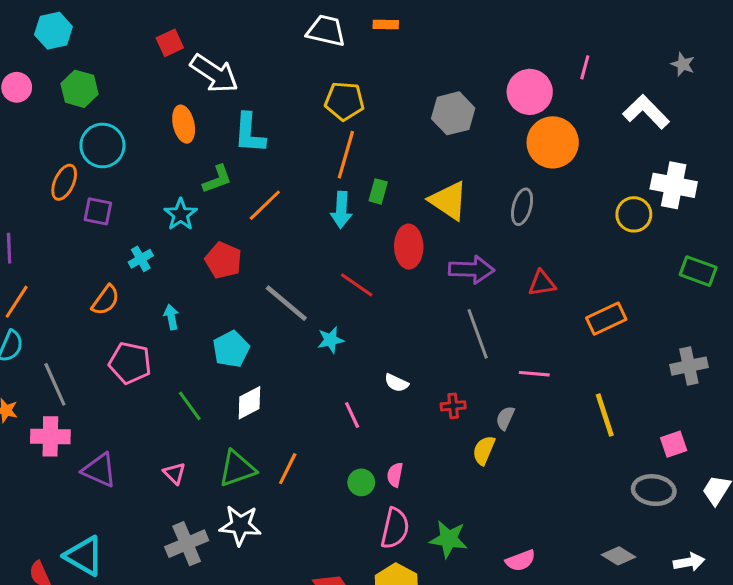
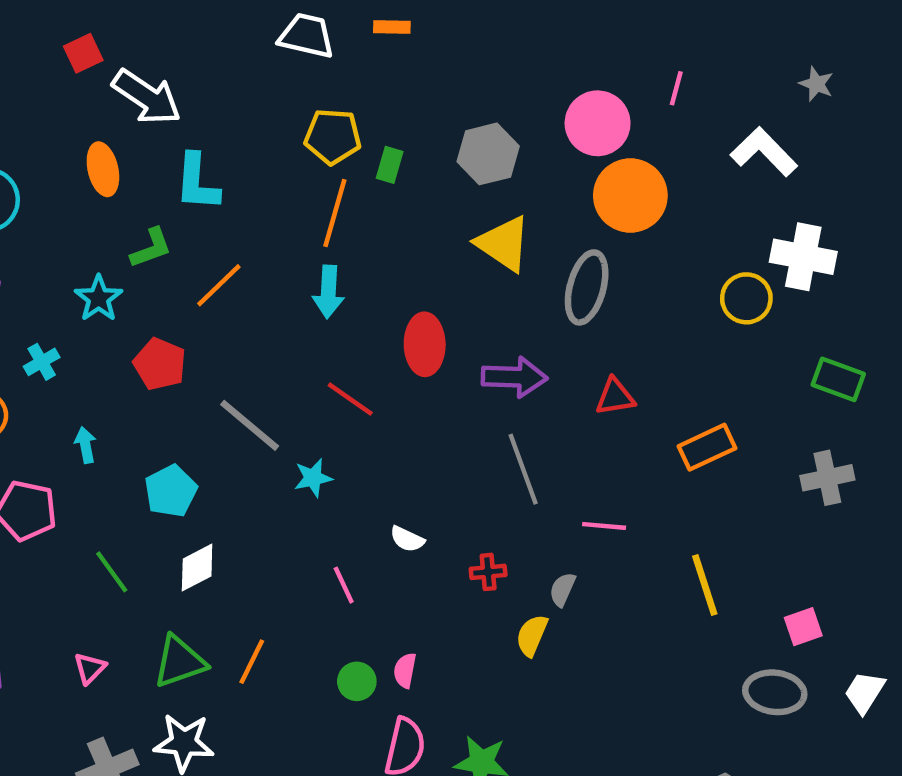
green rectangle: (378, 191) -> (390, 165), moved
yellow triangle: (449, 201) -> (503, 244), moved
gray ellipse: (522, 207) -> (587, 287), size x1.4
gray cross: (689, 366) -> (827, 478), moved
pink triangle: (174, 473) -> (90, 668), turned 30

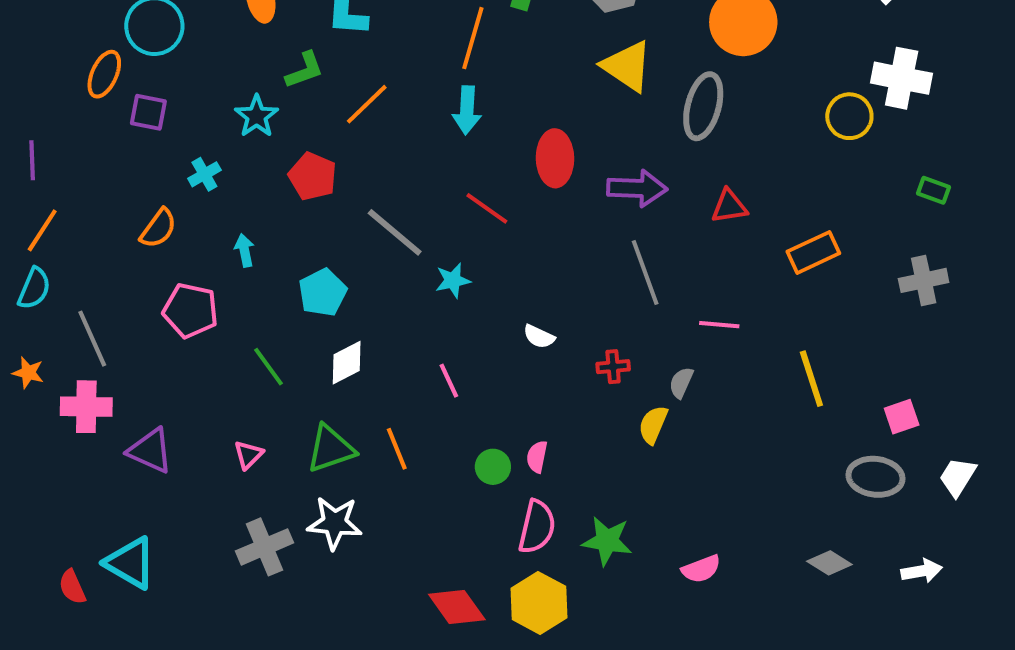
green rectangle: (838, 379) -> (934, 190), size x0.7
pink line: (344, 585) -> (449, 381), moved
orange line: (252, 662) -> (397, 449), turned -48

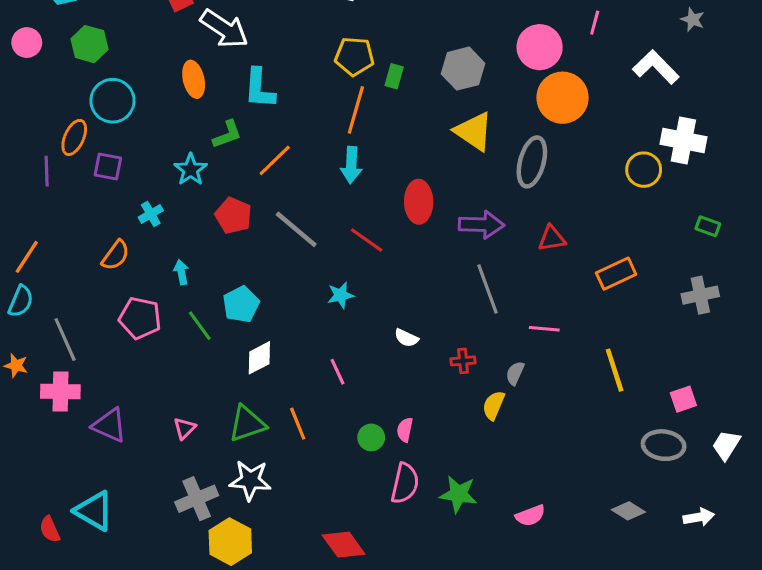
purple line: (32, 160) -> (47, 171), moved
gray line: (395, 232) -> (296, 229), moved
green line: (269, 367) -> (200, 326), moved
yellow hexagon: (539, 603) -> (230, 542), moved

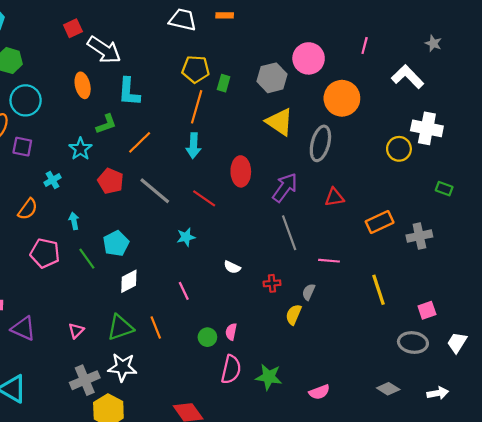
pink circle: (540, 47) -> (309, 58), moved
purple arrow: (481, 225) -> (285, 188), turned -56
gray cross: (700, 295) -> (419, 236), moved

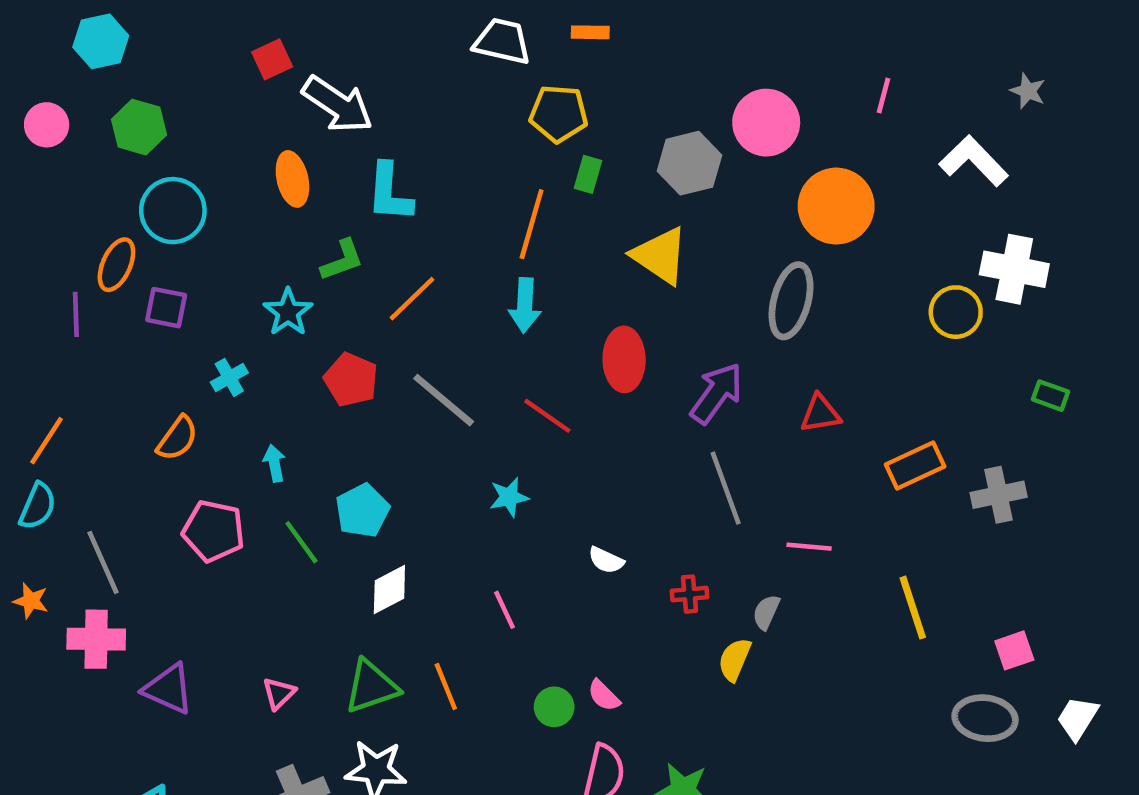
yellow pentagon: (196, 69) -> (559, 114), moved
yellow triangle: (280, 122) -> (660, 256), moved
pink semicircle: (231, 332) -> (604, 696), turned -56

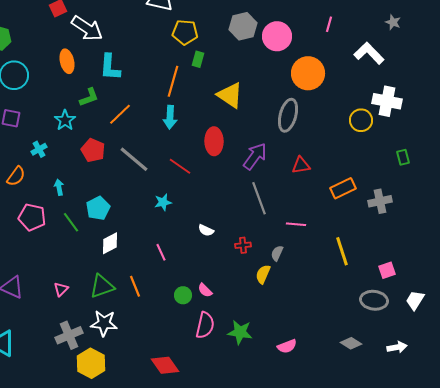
gray hexagon: (689, 163) -> (243, 26), moved
green rectangle: (1050, 396) -> (403, 157), turned 56

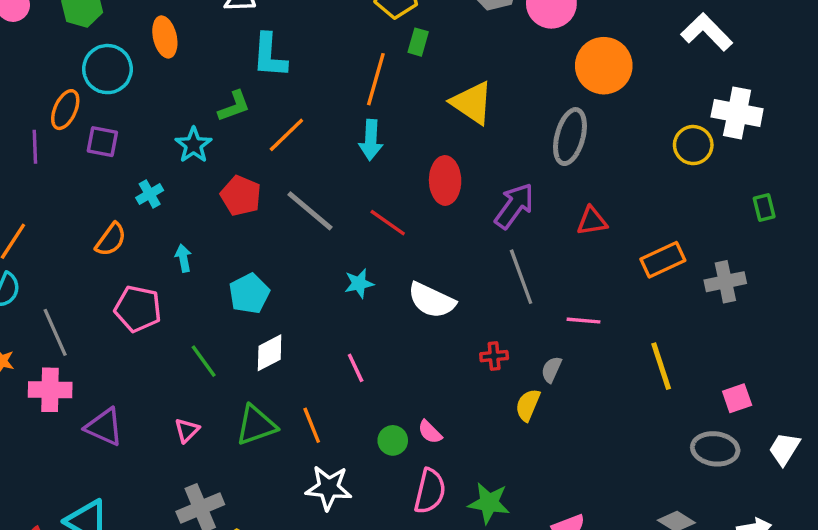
orange ellipse: (67, 61) -> (165, 37), moved
green line: (71, 222) -> (204, 361), moved
white semicircle: (206, 230) -> (432, 300), moved, size x1.8
white star: (104, 323) -> (329, 488), moved

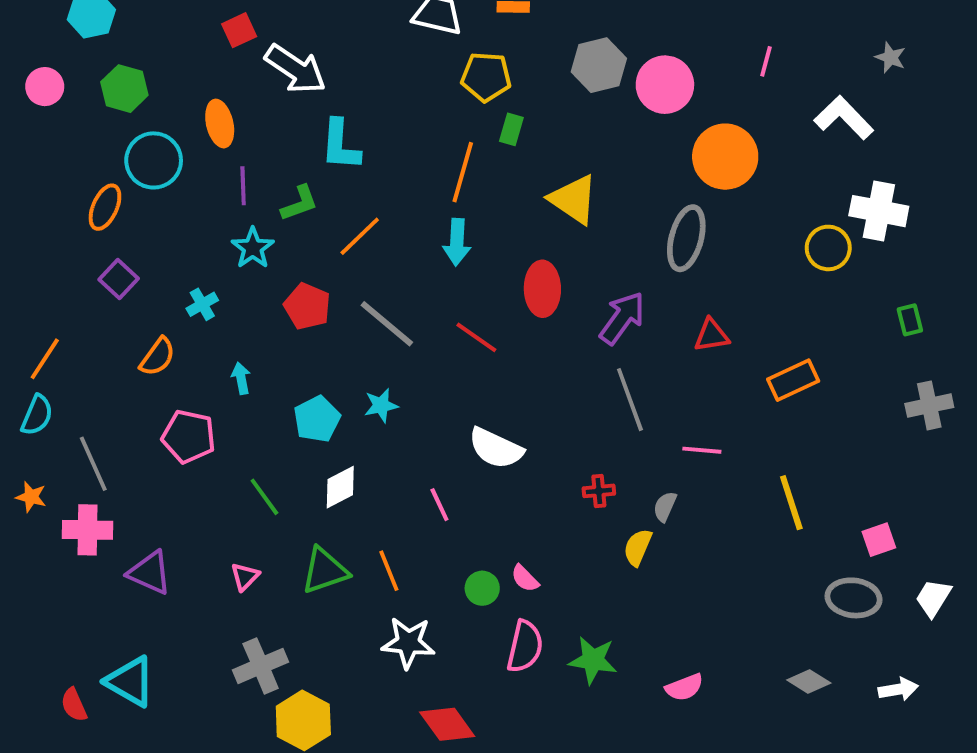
purple square: (102, 142) -> (119, 279), moved, turned 32
purple line: (35, 147) -> (243, 186), moved
gray cross: (725, 282) -> (929, 405), moved
cyan star: (359, 283) -> (381, 405), moved
white semicircle: (432, 300) -> (496, 448), moved

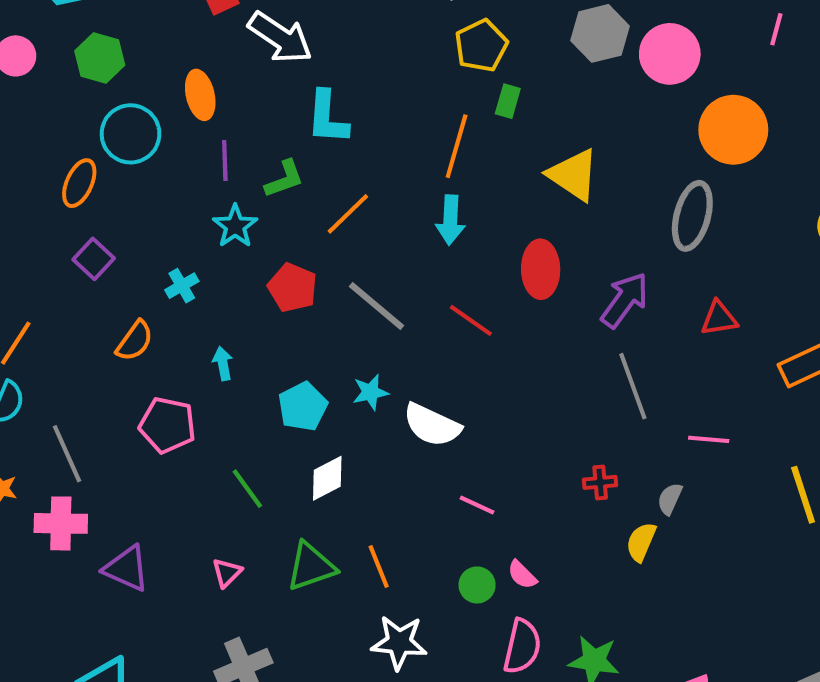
yellow pentagon: (486, 77) -> (481, 46), turned -30
white semicircle: (496, 448) -> (432, 425), moved
pink line: (439, 505) -> (477, 505), moved, turned -40

